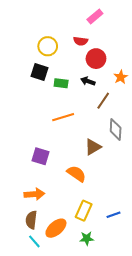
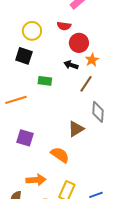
orange star: (121, 77) -> (92, 60), moved
green rectangle: (61, 83) -> (45, 81), moved
orange line: (63, 117) -> (16, 100), moved
orange arrow: (34, 194) -> (36, 180), moved

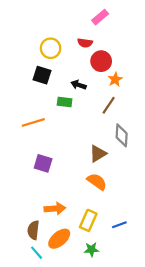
black arrow: (71, 65) -> (79, 85), moved
orange semicircle: (60, 155) -> (97, 182), moved

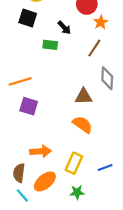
black arrow: (79, 85) -> (64, 28), turned -152
orange line: (33, 122) -> (20, 81), moved
brown triangle: (98, 154) -> (84, 97), turned 30

